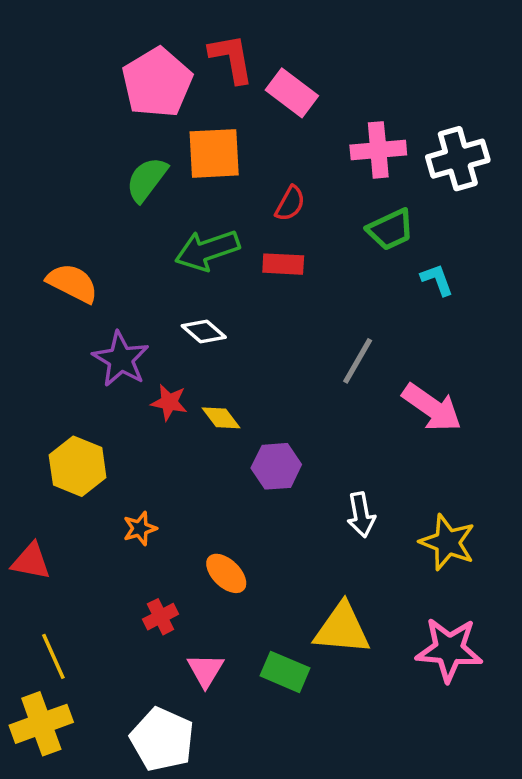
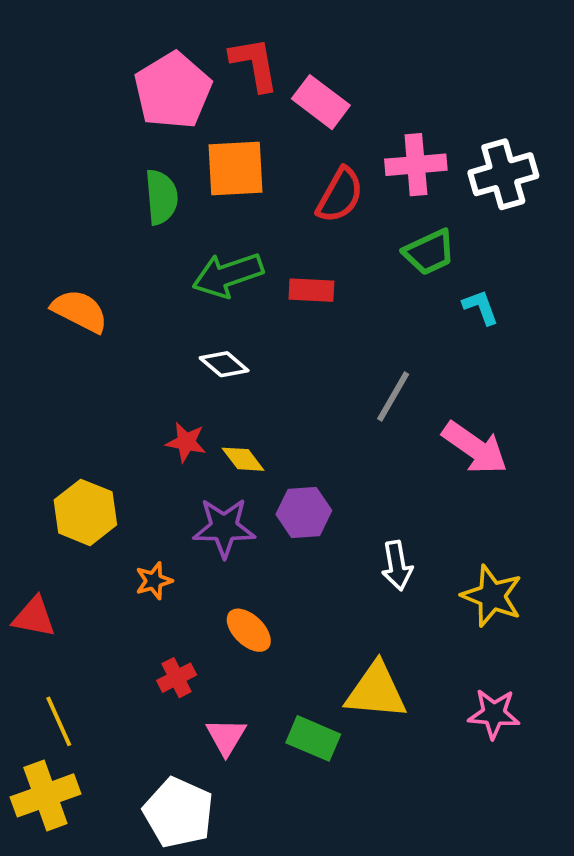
green semicircle: (147, 179) -> (161, 197), turned 138
red semicircle: (290, 204) -> (340, 195), moved, size x1.4
purple star: (121, 359) -> (224, 528), moved, turned -30
pink star: (449, 649) -> (494, 714), size x0.7

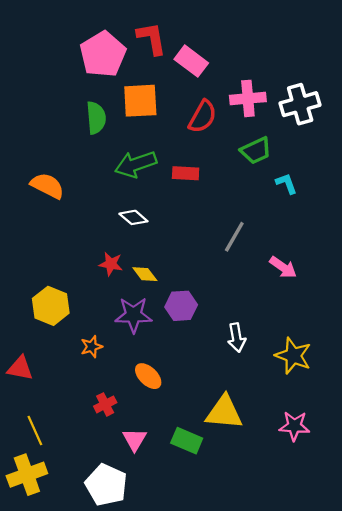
pink arrow: (475, 448) -> (283, 267), size x0.7

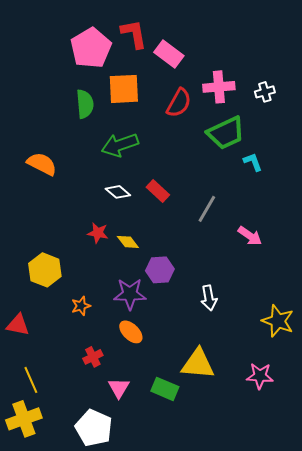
white cross: (300, 104) -> (265, 92), size x0.6
green trapezoid: (256, 151) -> (226, 133), size x1.4
red rectangle: (186, 173) -> (158, 191), moved, turned 40
purple star: (133, 315) -> (130, 294), moved
yellow star: (293, 356) -> (278, 321), moved

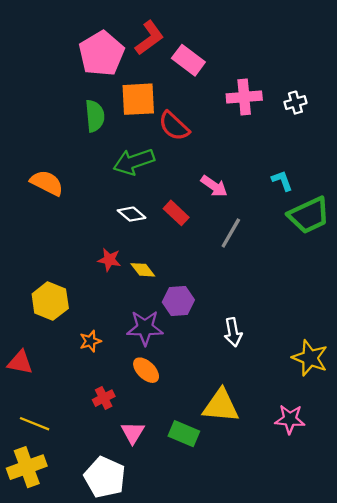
red L-shape: (134, 34) -> (149, 38), turned 64
red semicircle: (179, 103) -> (174, 126), moved, turned 104
green trapezoid: (226, 133) -> (309, 215), moved
pink arrow: (250, 236) -> (214, 186), moved
yellow line: (31, 380) -> (35, 424), turned -44

